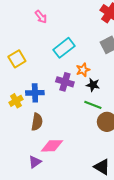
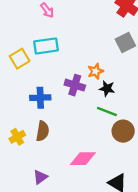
cyan rectangle: (64, 48) -> (46, 46), moved, turned 30
yellow cross: (16, 101) -> (17, 137), moved
pink diamond: (52, 146) -> (83, 159), moved

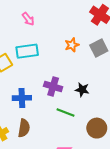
orange star: (95, 71) -> (72, 45), moved
green line: (107, 112) -> (66, 112), moved

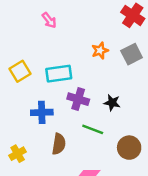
cyan rectangle: (27, 51) -> (59, 74), moved
brown semicircle: (24, 128) -> (59, 144), moved

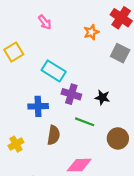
orange star: (100, 51) -> (91, 32), moved
gray square: (132, 54) -> (120, 53), turned -36
yellow square: (20, 71) -> (14, 52), moved
cyan rectangle: (59, 74) -> (54, 71), turned 40

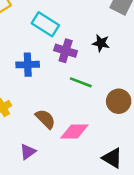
black star: (102, 97) -> (101, 43), moved
brown semicircle: (54, 135) -> (45, 119), moved, turned -54

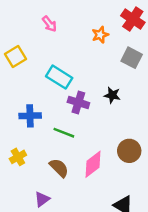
blue cross: (28, 65) -> (30, 116), moved
green line: (81, 82) -> (64, 133), moved
pink diamond: (74, 132) -> (93, 164), moved, turned -36

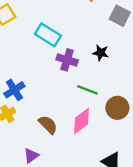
blue cross: (30, 116) -> (14, 90), moved, turned -30
green line: (64, 133) -> (87, 90), moved

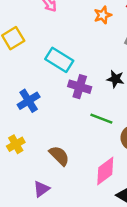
blue cross: (14, 90) -> (29, 101), moved
pink diamond: (81, 121) -> (105, 171), moved

